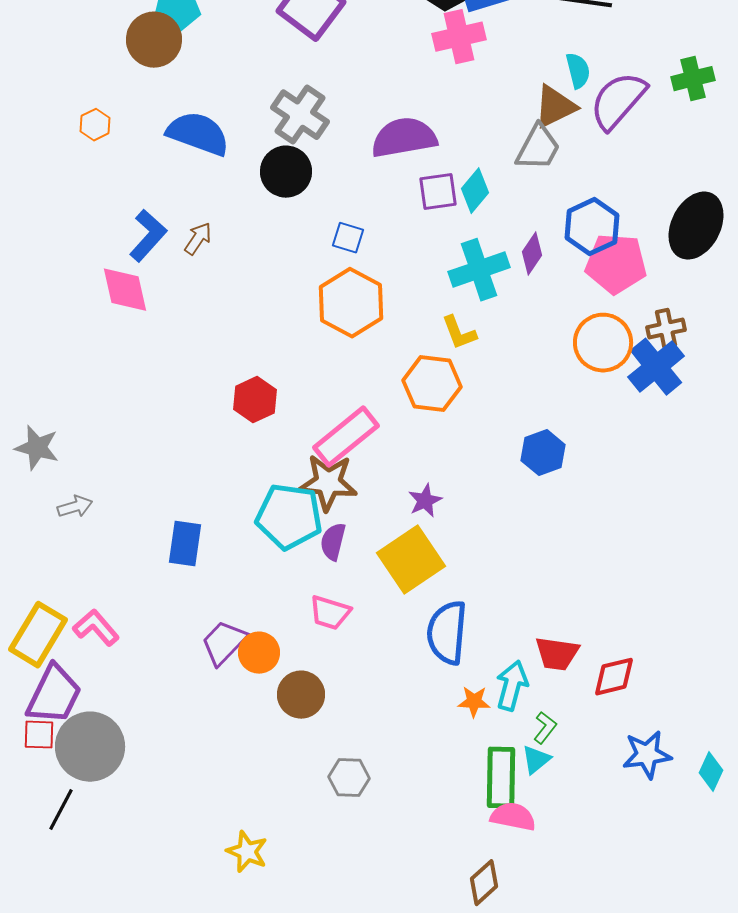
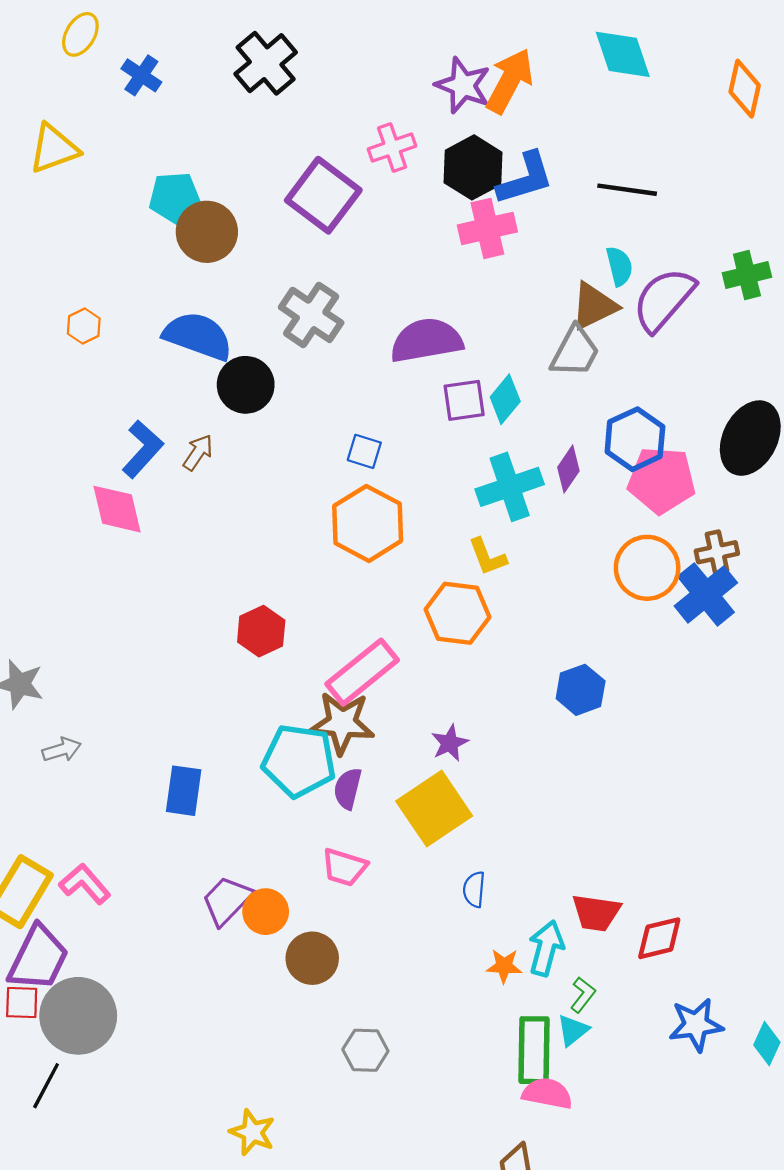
brown circle: (154, 40) -> (207, 232), moved
black circle: (286, 172) -> (246, 385), moved
blue semicircle: (447, 633) -> (474, 889), size x0.5

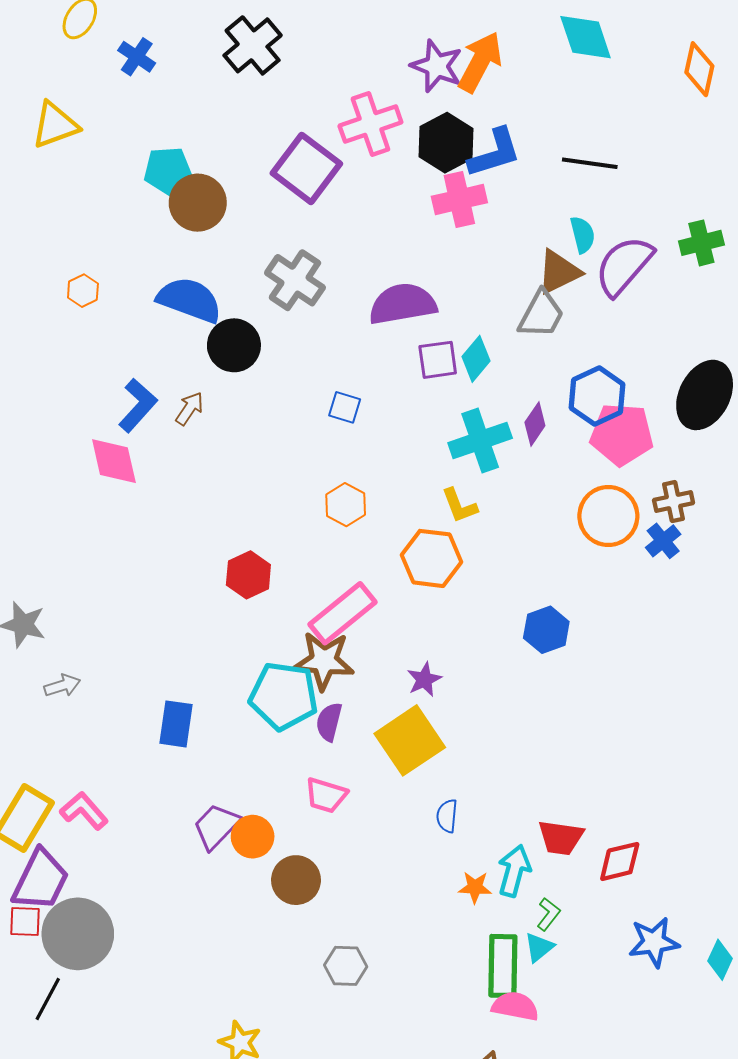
pink cross: (392, 147) -> (370, 124), size x1.4
orange hexagon: (368, 523) -> (346, 505), moved, size x0.6
blue cross: (706, 594) -> (663, 541), size x0.6

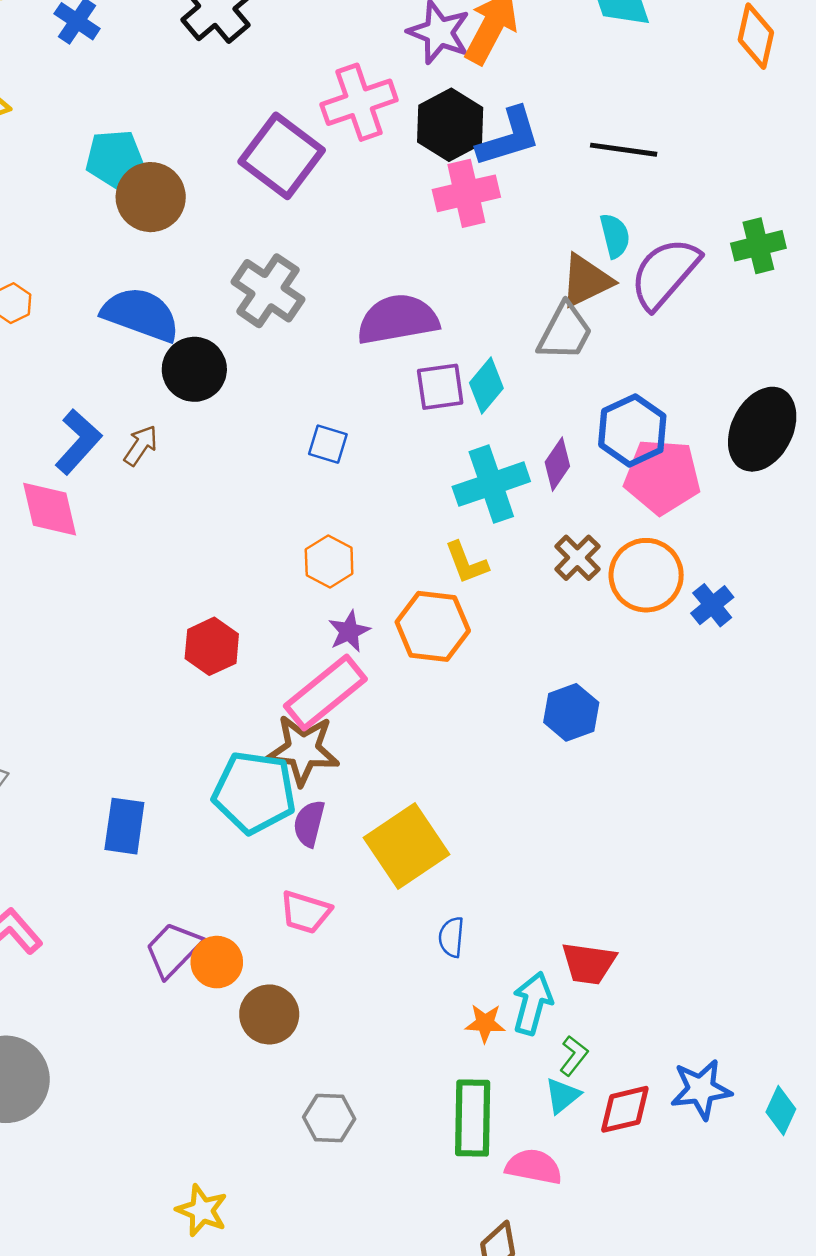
brown cross: (674, 502) -> (577, 558), moved, turned -33
purple star: (424, 679) -> (349, 631), moved
red diamond: (620, 861) -> (625, 1109), moved
green rectangle: (503, 966) -> (473, 1118), moved

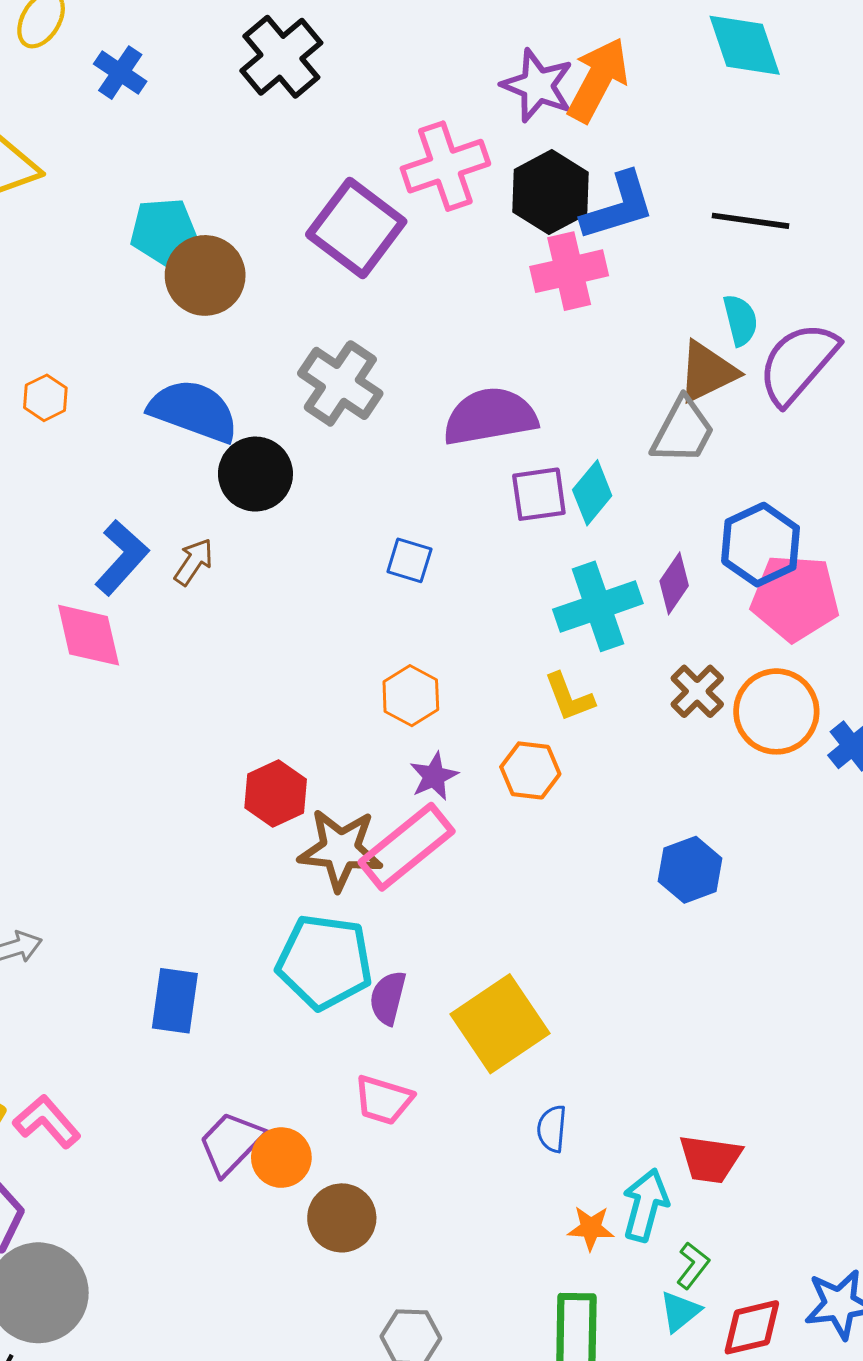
orange hexagon: (433, 626) -> (530, 770), size x0.7
brown star: (303, 750) -> (340, 850), moved

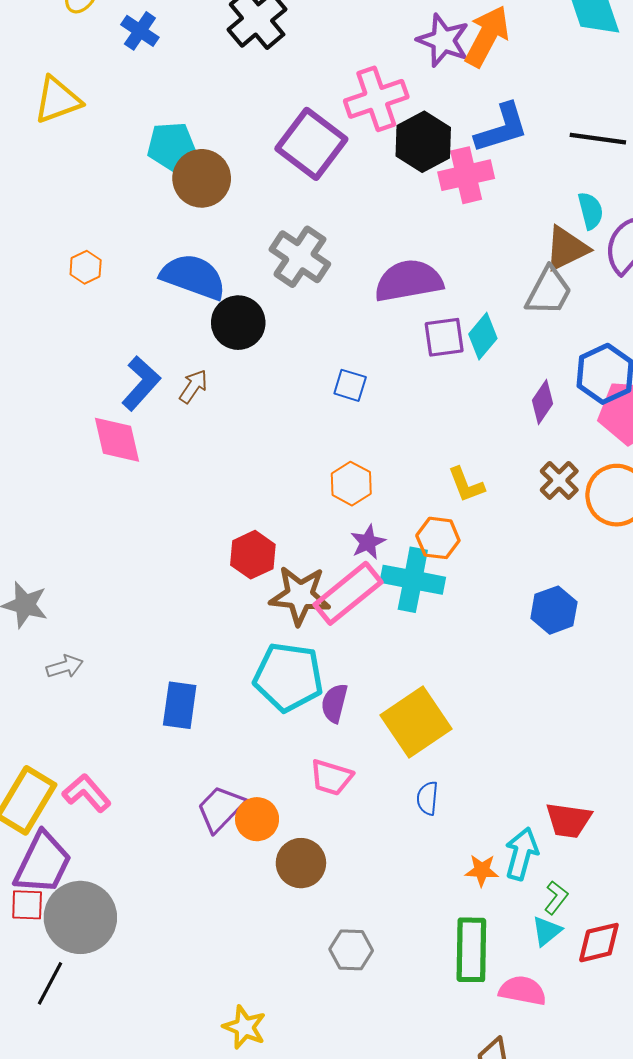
black hexagon: (550, 192) -> (423, 142), moved
cyan cross: (598, 606) -> (413, 580), moved, turned 30
blue semicircle: (552, 1129) -> (427, 798), moved

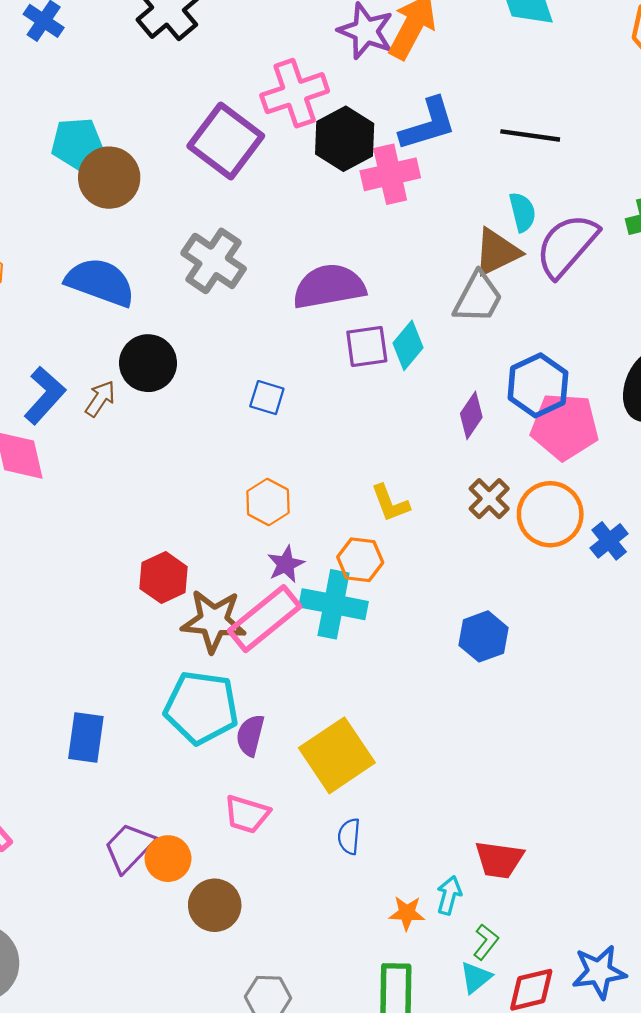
black circle: (238, 323) -> (148, 363), moved
cyan arrow: (522, 854) -> (449, 895), size x0.7

